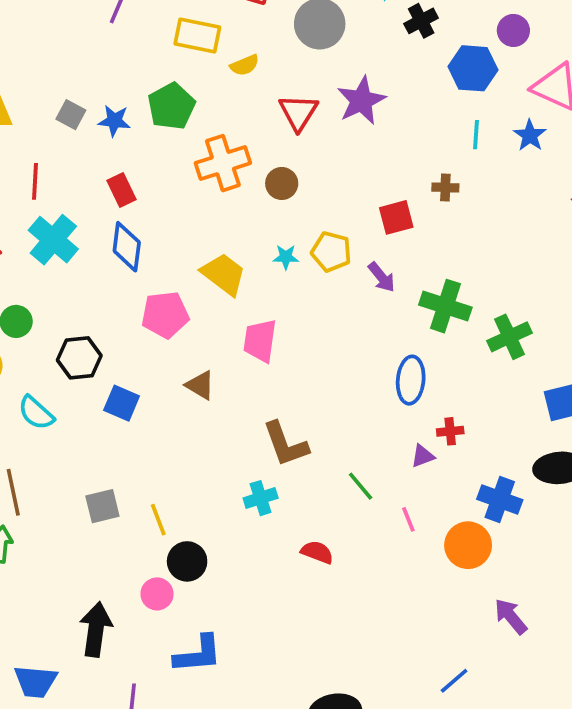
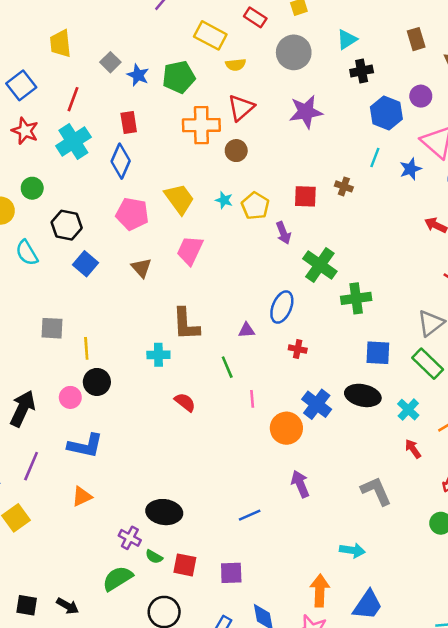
red triangle: (298, 112) -> (241, 108), moved
purple triangle: (423, 456) -> (247, 330), moved

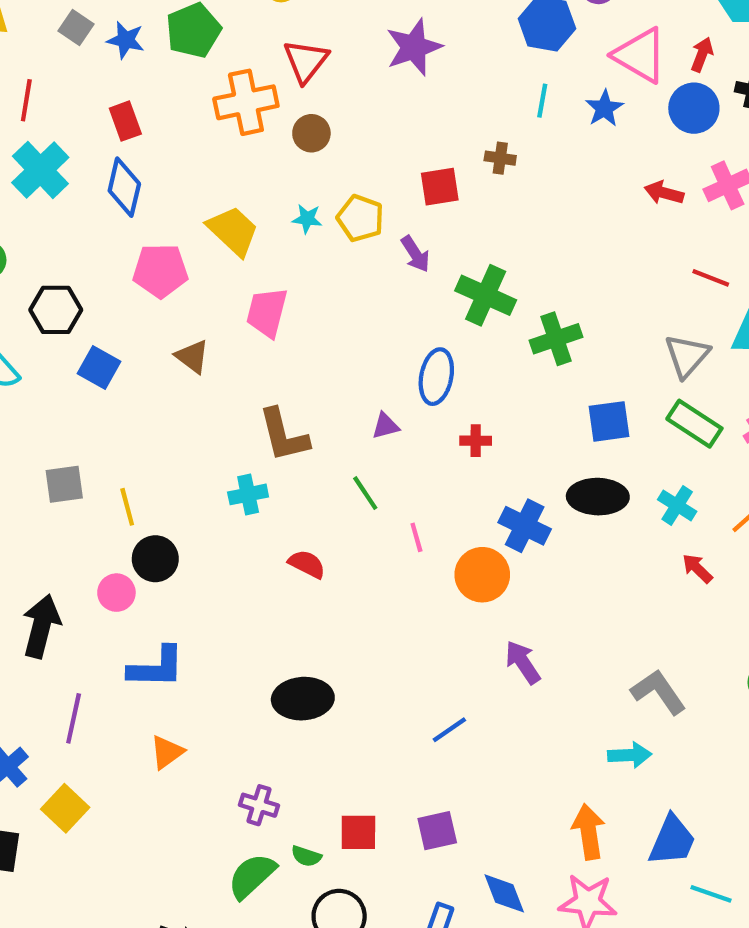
gray L-shape: (376, 491) -> (659, 692), moved
black ellipse: (164, 512) -> (303, 699), moved
green semicircle: (154, 557) -> (306, 856), moved

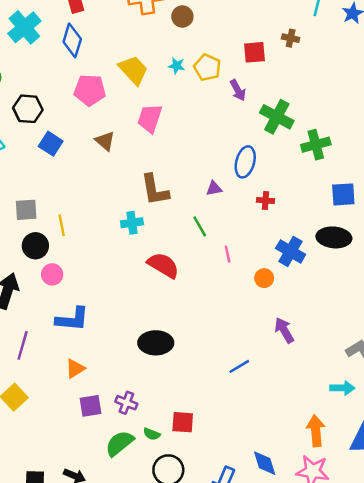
black circle: (155, 559) -> (35, 246), moved
red semicircle: (307, 564) -> (163, 265), size x1.5
orange circle: (482, 575) -> (264, 278), size x0.6
purple square: (437, 831) -> (91, 406), moved

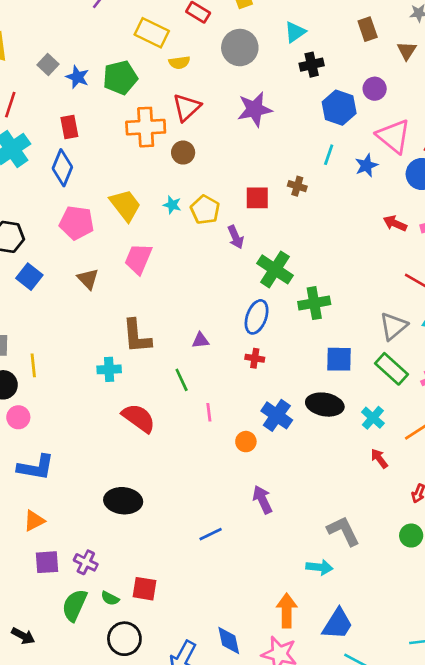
blue ellipse: (245, 162) -> (257, 317), moved
green semicircle: (119, 443) -> (75, 605), turned -32

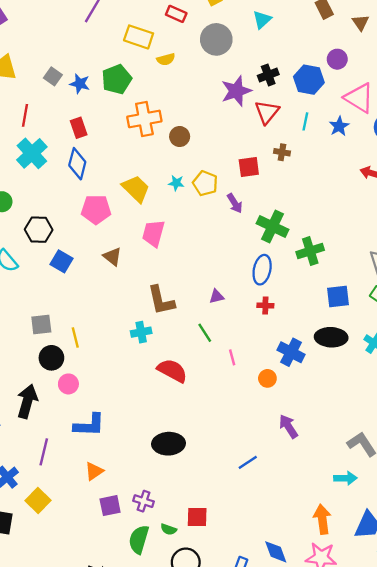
black cross: (312, 65) -> (268, 75), moved
red triangle: (187, 107) -> (267, 112), moved

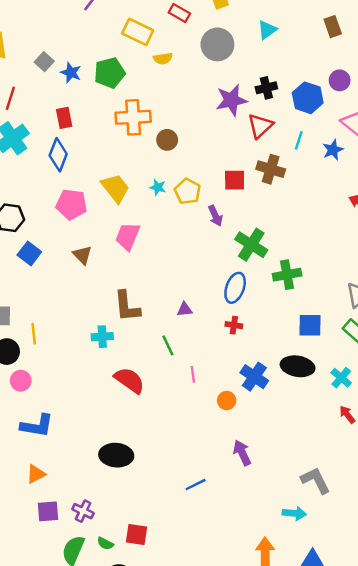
brown cross: (282, 152) -> (271, 169), size x1.6

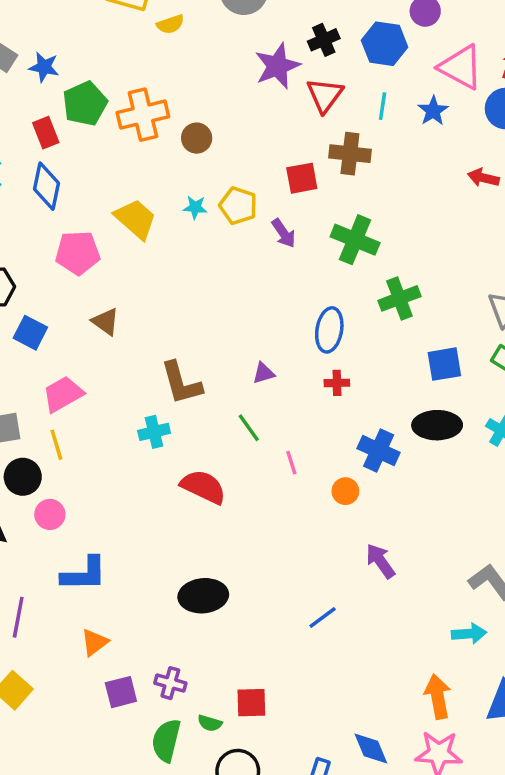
green pentagon: (110, 73) -> (85, 104), moved
pink trapezoid: (128, 236) -> (63, 394), moved, turned 48
green cross: (251, 245) -> (355, 240), moved

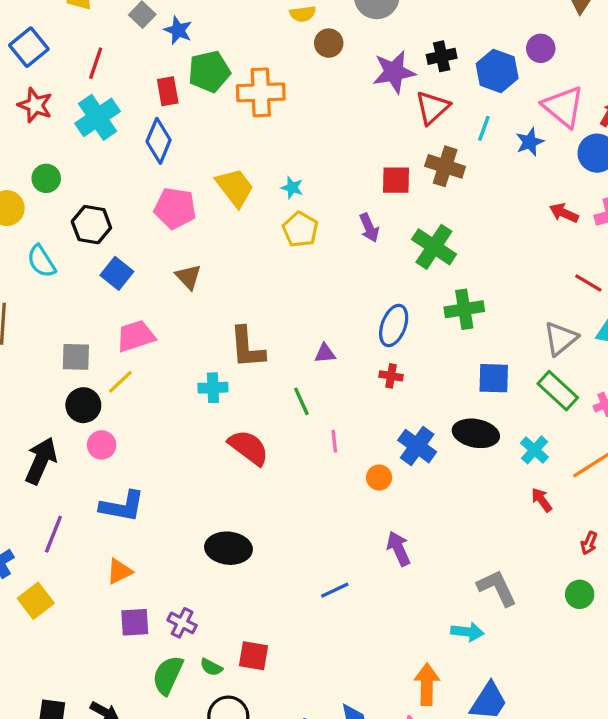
brown circle: (197, 138) -> (329, 43), moved
yellow pentagon: (238, 206) -> (300, 229), moved
yellow line: (56, 445) -> (120, 382), turned 52

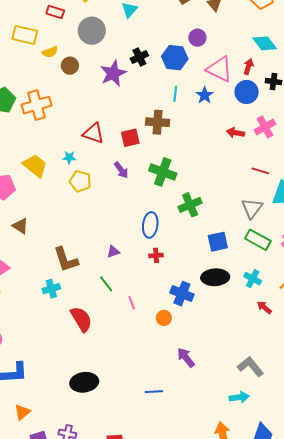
red triangle: (432, 108) -> (93, 133), moved, turned -45
red semicircle: (248, 447) -> (81, 319), turned 36
blue line: (335, 590) -> (154, 392), turned 36

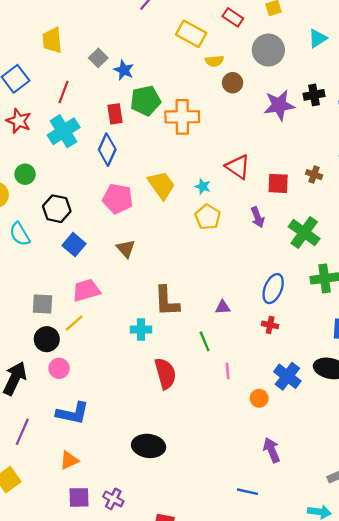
brown cross: (158, 122) -> (314, 175), size x0.6
blue line: (154, 392) -> (248, 492), moved

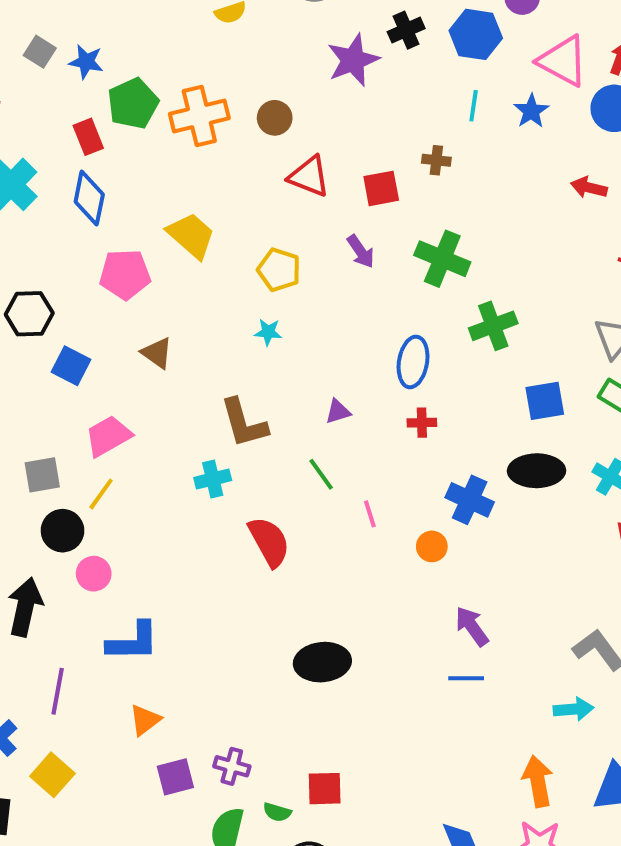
brown circle: (233, 83) -> (275, 118), moved
cyan star: (203, 186) -> (268, 332), moved
black ellipse: (149, 446) -> (322, 662), moved
blue line: (248, 492) -> (466, 678), moved

